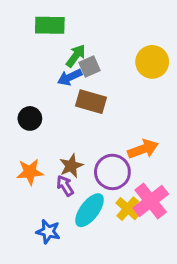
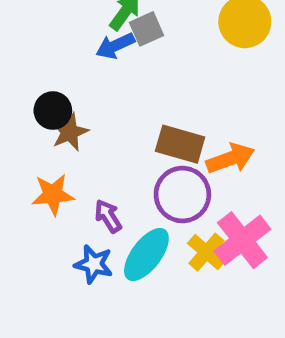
brown rectangle: (91, 102) -> (180, 144), moved
brown star: (71, 166) -> (70, 132), moved
blue star: (48, 232) -> (94, 264), moved

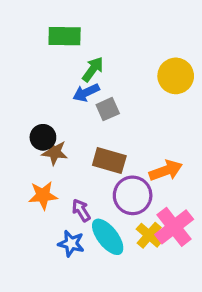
gray square: (146, 29) -> (108, 109), moved
brown star: (70, 132) -> (55, 152), turned 30
brown rectangle: (180, 144) -> (109, 161), moved
cyan ellipse: (146, 255) -> (108, 237), turned -75

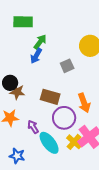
blue arrow: (86, 93) -> (36, 56), turned -35
gray square: (108, 109) -> (67, 66), moved
orange arrow: (166, 170) -> (84, 103), turned 90
blue star: (71, 243) -> (17, 156), moved

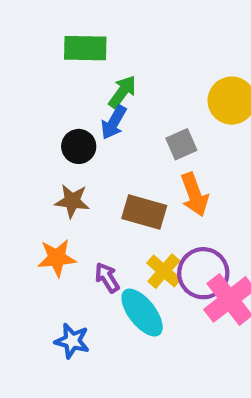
black circle: (10, 83) -> (79, 146), moved
orange arrow: (84, 103) -> (195, 195), moved
purple circle: (64, 118) -> (203, 273), moved
yellow cross: (74, 142) -> (164, 271), moved

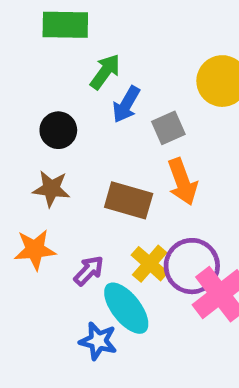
blue arrow: (114, 122) -> (126, 104), moved
purple arrow: (107, 278) -> (89, 271), turned 76
blue star: (72, 341) -> (98, 341), moved

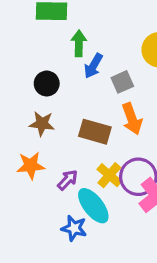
green arrow: (105, 72) -> (79, 43), turned -35

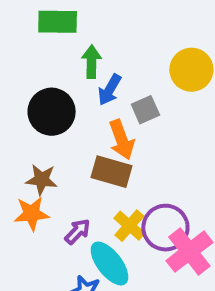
black circle: (47, 84) -> (52, 112), size x1.5
orange arrow: (132, 119) -> (121, 140), moved
brown star: (42, 124) -> (42, 180), moved

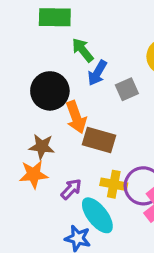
green arrow: (92, 62) -> (83, 50), turned -40
orange arrow: (121, 140) -> (76, 117), moved
yellow cross: (129, 226) -> (114, 184), turned -30

